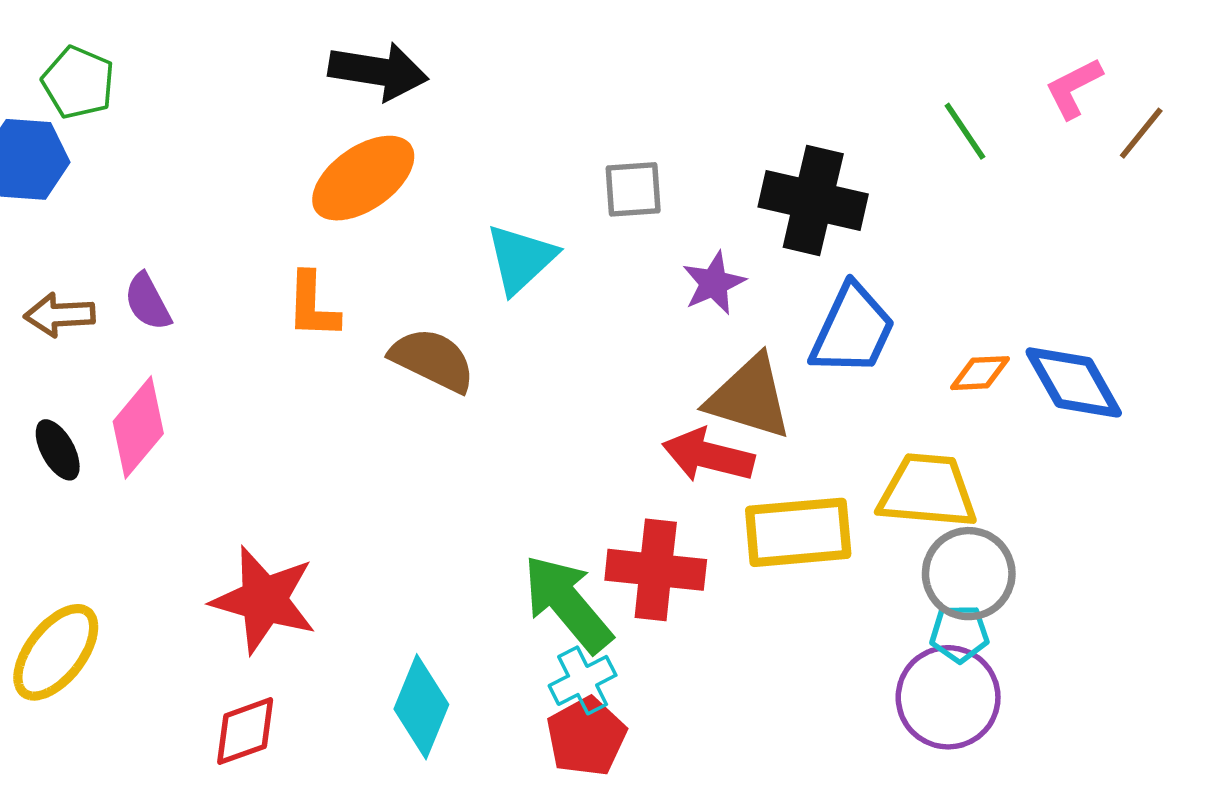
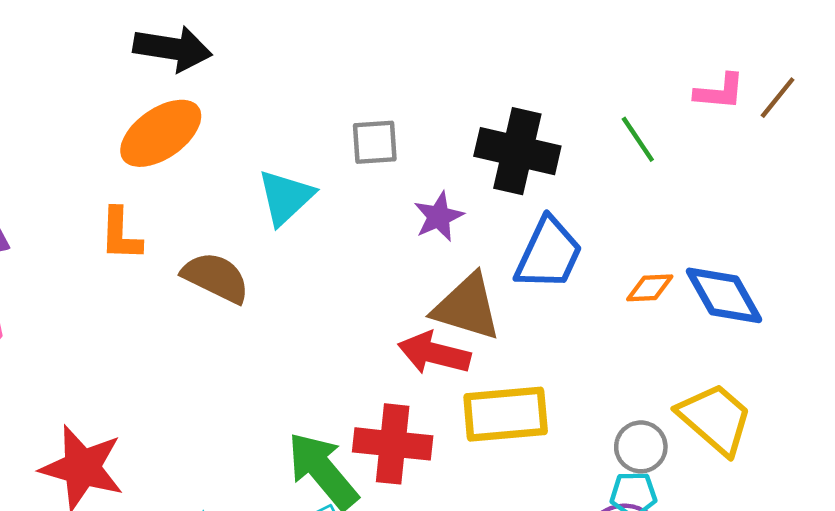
pink L-shape: (1074, 88) -> (720, 92), moved, turned -148
green line: (965, 131) -> (638, 139), moved
yellow trapezoid: (927, 491) -> (715, 419), moved, turned 36
gray circle: (969, 574) -> (641, 447), size x0.7

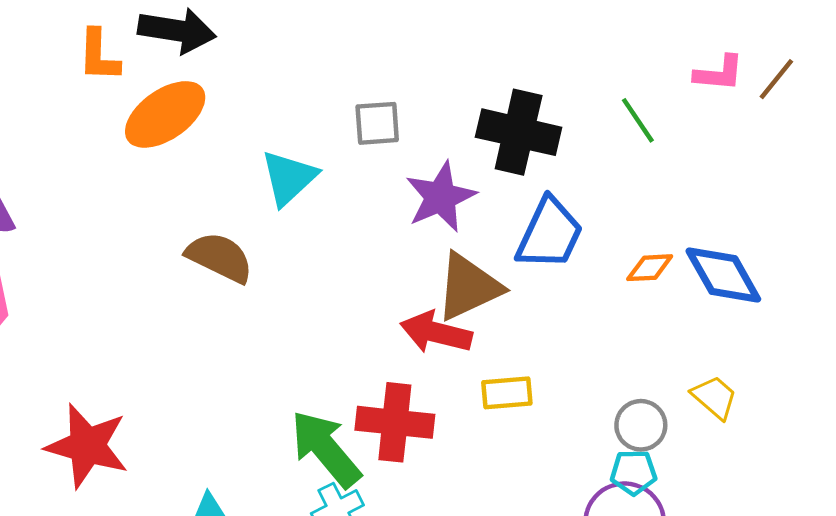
purple star: (439, 217) -> (441, 197), size x1.4
orange L-shape: (121, 234) -> (99, 56), moved
brown triangle: (467, 307) -> (469, 287), turned -42
yellow rectangle: (506, 414) -> (507, 393), size x0.6
yellow trapezoid: (715, 419) -> (714, 397), size x0.6

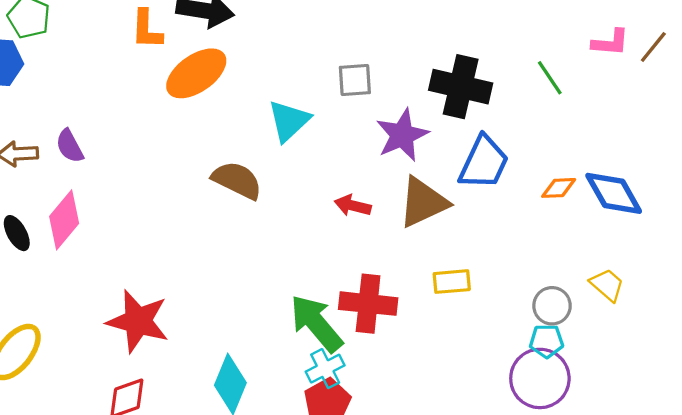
red arrow: (436, 332) -> (353, 206), moved, size x0.7

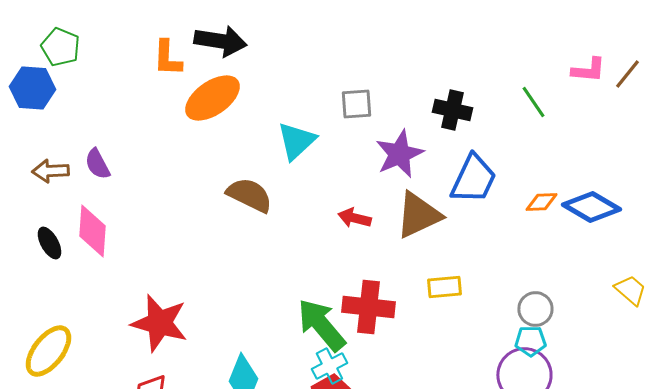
black cross: (461, 87) -> (452, 110), size x0.7
blue diamond: (614, 193) -> (591, 207), turned -30
pink diamond: (64, 220) -> (92, 231), turned -36
yellow trapezoid: (607, 285) -> (630, 290), moved

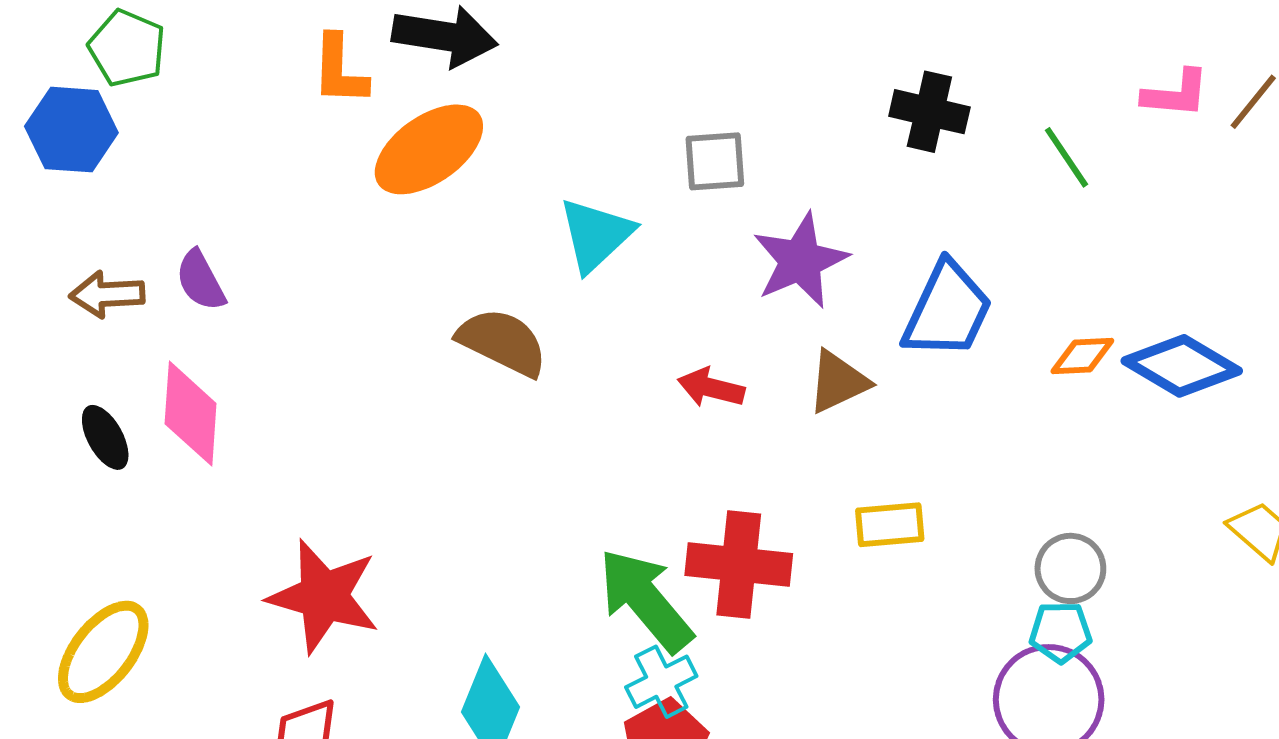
black cross: (452, 110) -> (929, 112), moved
brown triangle: (418, 215) -> (838, 382), size x0.7

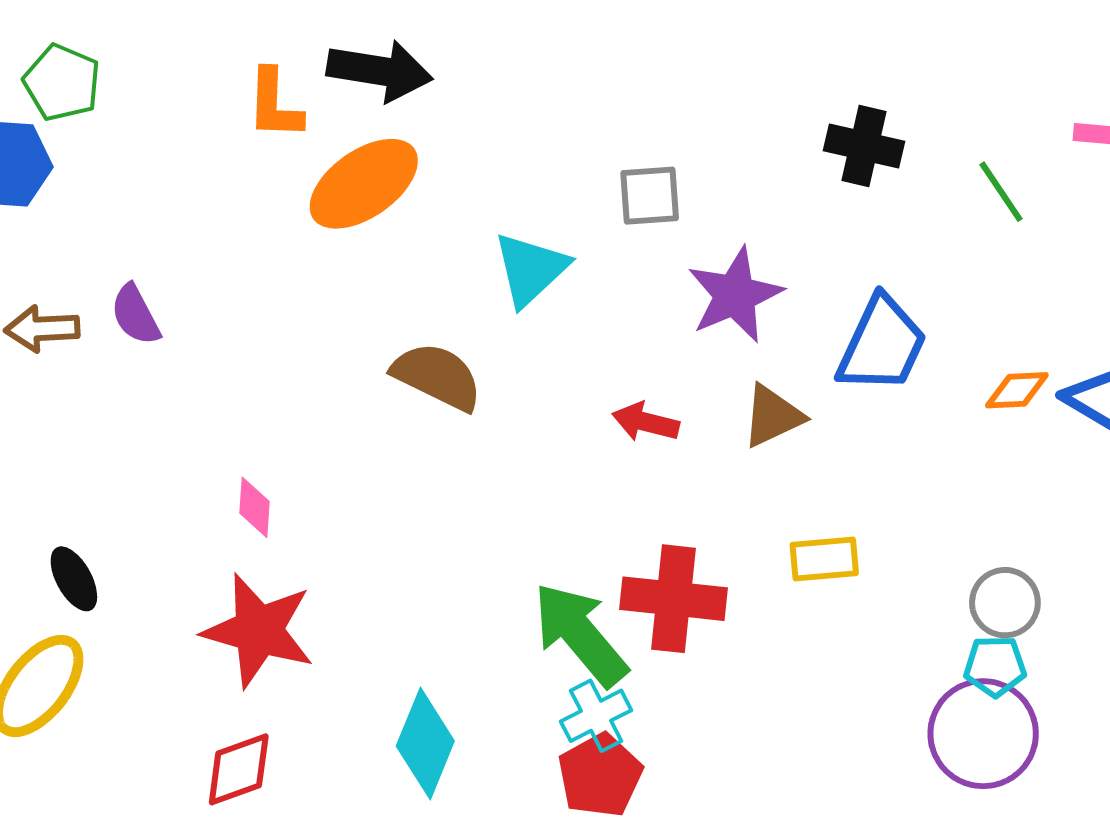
pink diamond: (191, 414) -> (255, 507), moved, size x0.6
black ellipse: (105, 437) -> (74, 579), moved

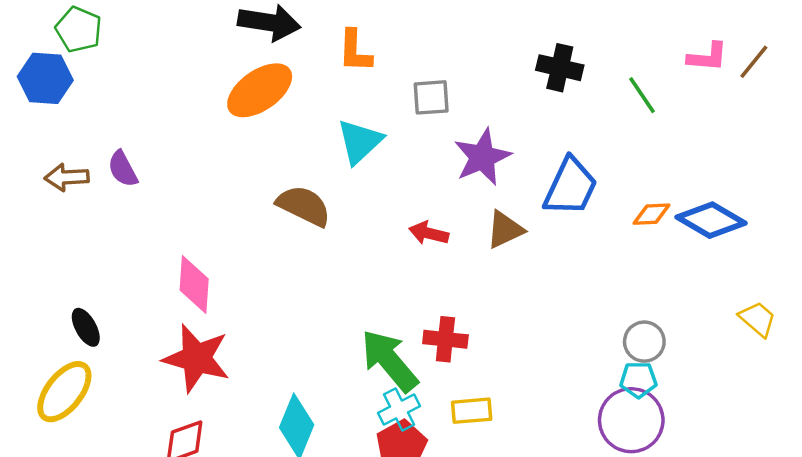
orange L-shape: (274, 104) -> (355, 51), moved
pink diamond: (255, 507) -> (194, 284), size x1.6
yellow rectangle: (824, 559) -> (472, 411), moved
red cross: (673, 599) -> (445, 339), size x0.7

